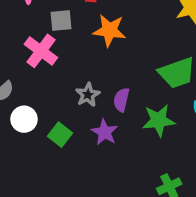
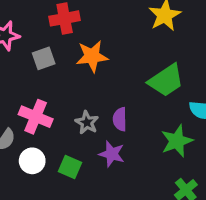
pink cross: (41, 51) -> (36, 117), moved
green star: (159, 120) -> (177, 141), moved

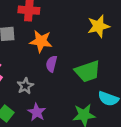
purple semicircle: (120, 119) -> (52, 64), moved

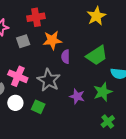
gray star: (25, 86) -> (49, 80), size x1.6
purple star: (37, 112) -> (77, 96), moved

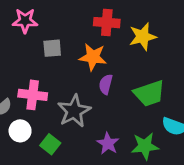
yellow star: (96, 16) -> (143, 37), moved
red cross: (36, 17) -> (107, 23), moved
pink cross: (18, 76) -> (33, 95), turned -30

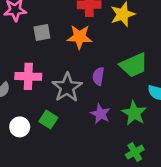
purple semicircle: (106, 84) -> (98, 76), moved
white circle: (20, 131) -> (20, 127), moved
green star: (145, 146) -> (134, 113), turned -30

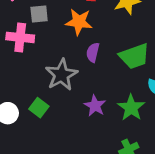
pink cross: (28, 76) -> (20, 37), moved
purple semicircle: (98, 76) -> (93, 52), moved

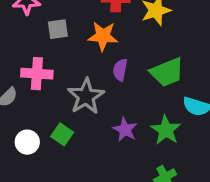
pink cross: (20, 37) -> (37, 74), moved

